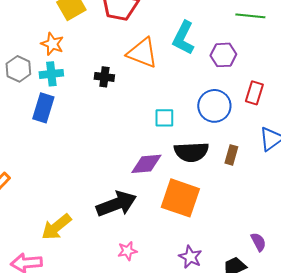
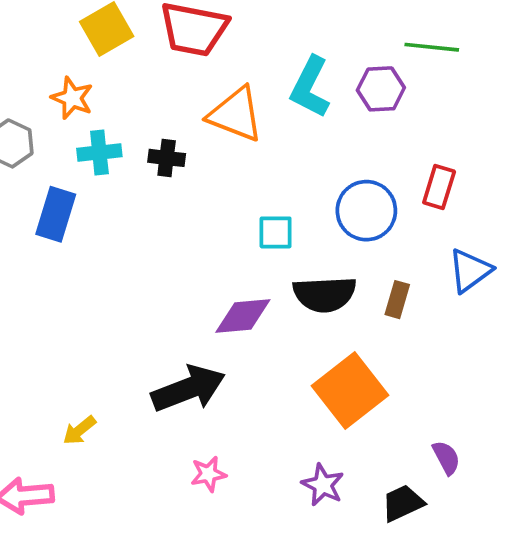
purple hexagon: (223, 55) -> (381, 89), moved
cyan cross: (51, 74) -> (99, 153), moved
orange square: (180, 198) -> (350, 390), moved, turned 33
yellow arrow: (56, 227) -> (79, 430), size x0.6

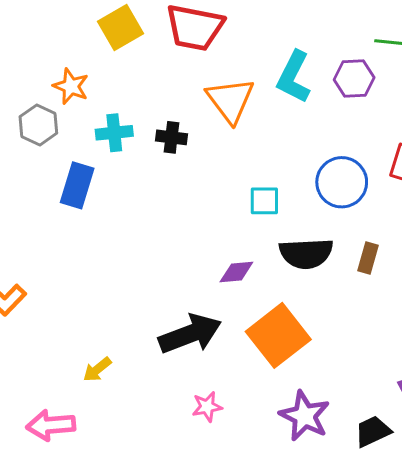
orange star: (72, 98) -> (71, 86), moved
orange triangle: (236, 114) -> (230, 100), turned 32
purple diamond: (243, 316) -> (236, 272), size x0.7
orange square: (350, 390) -> (278, 335), moved
purple star: (323, 485) -> (305, 416), size x1.4

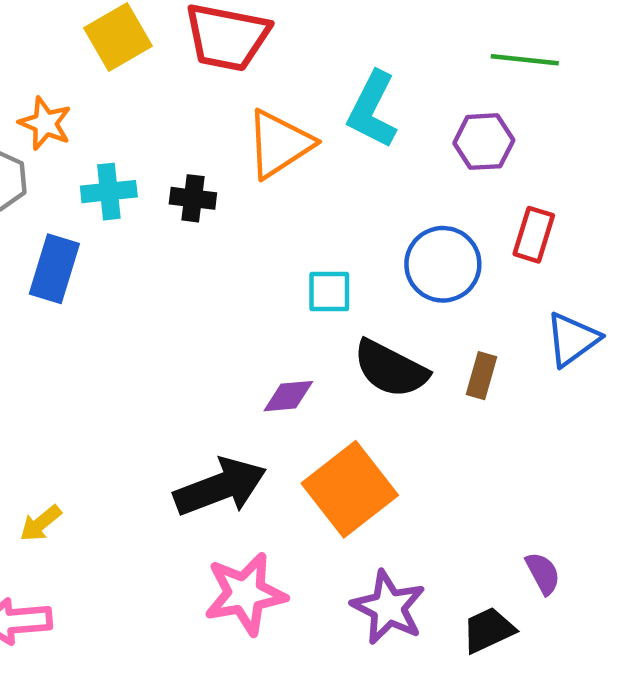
purple hexagon: (354, 79) -> (484, 142), moved
orange triangle: (230, 100) -> (279, 144), turned 34
black semicircle: (306, 253) -> (391, 369), turned 30
yellow arrow: (97, 369) -> (41, 523), moved
pink star: (207, 407) -> (245, 594), size x1.8

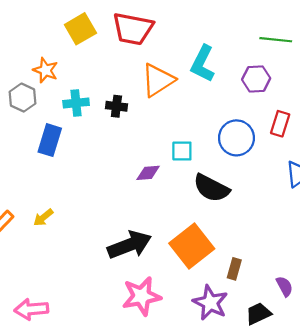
brown rectangle: (482, 376) -> (234, 269), moved
purple diamond: (288, 396) -> (148, 173), moved
yellow arrow: (41, 523) -> (43, 218), moved

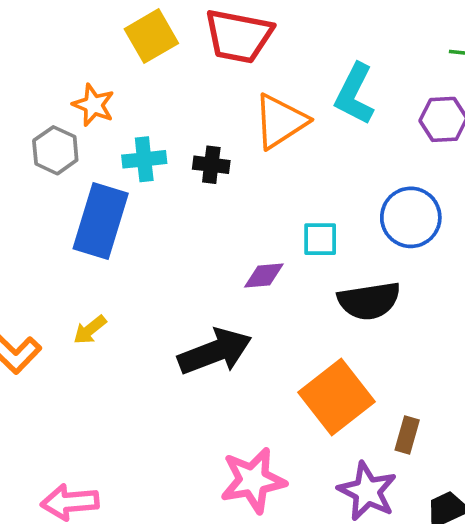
blue rectangle: (50, 140) -> (101, 221), size x1.4
black semicircle: (211, 188) -> (369, 301), turned -36
yellow arrow: (43, 218) -> (90, 330), moved
black arrow: (130, 245) -> (215, 352), moved

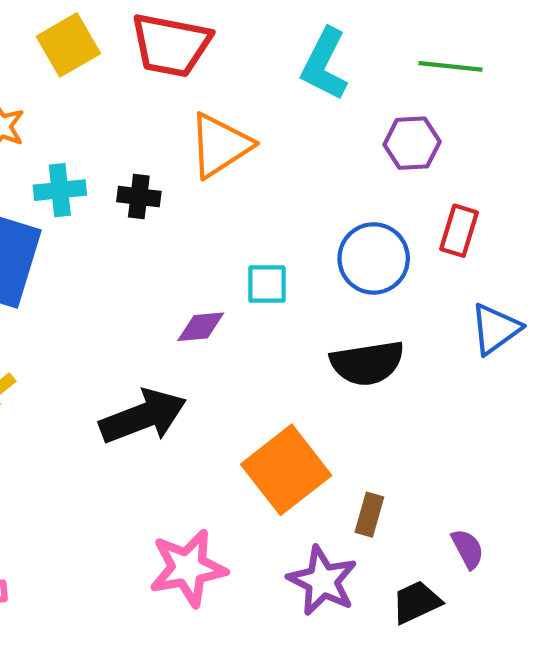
cyan L-shape: (355, 94) -> (325, 64), moved
black semicircle: (369, 301) -> (367, 363), moved

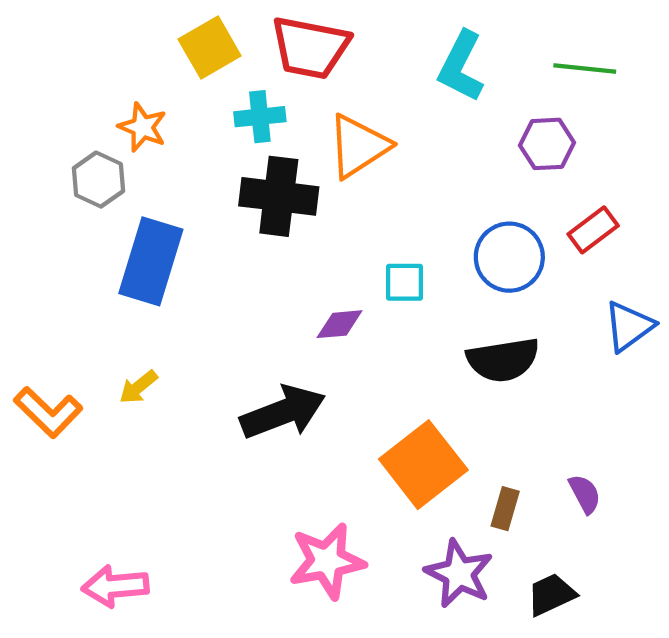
cyan cross: (60, 190) -> (260, 117), moved
black cross: (139, 197) -> (279, 196), size x1.8
red rectangle: (459, 231) -> (593, 230), turned 36
purple semicircle: (468, 549) -> (585, 494), moved

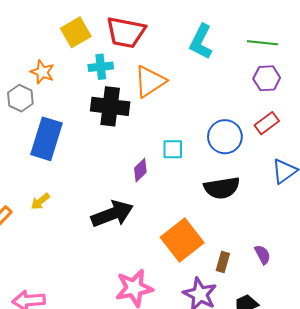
purple hexagon: (547, 144) -> (267, 78), moved
purple diamond: (340, 324) -> (140, 170), turned -40

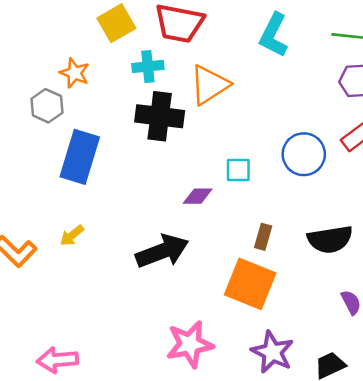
purple diamond: (140, 170) -> (198, 196), turned 45
black semicircle: (222, 188) -> (330, 239), moved
orange square: (182, 240) -> (250, 284), turned -30
brown rectangle: (223, 262) -> (263, 237), moved

